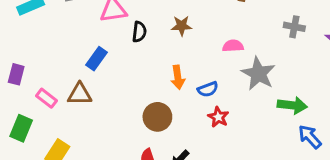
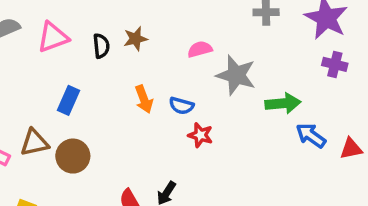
black semicircle: (139, 32) -> (101, 46), moved
blue rectangle: (97, 59) -> (69, 100), moved
blue semicircle: (208, 89) -> (181, 106), turned 48
brown circle: (157, 117) -> (73, 156), moved

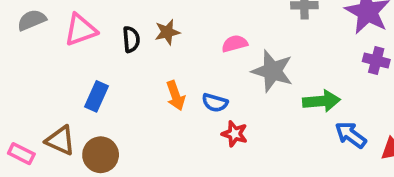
brown triangle: (35, 143) -> (60, 140), turned 36

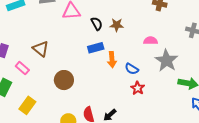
black semicircle: (131, 39) -> (97, 24), turned -40
blue rectangle: (96, 96) -> (96, 48), moved, turned 35
brown triangle: (60, 140) -> (41, 49), moved

